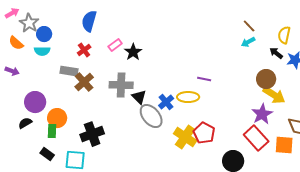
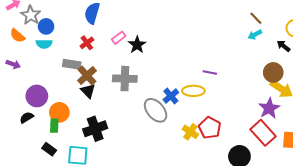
black triangle: (139, 97) -> (88, 91), moved
yellow cross: (185, 137) -> (190, 132), size x0.7

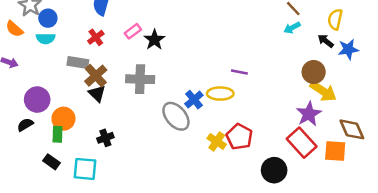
black cross: (95, 129) -> (105, 138), size x0.6

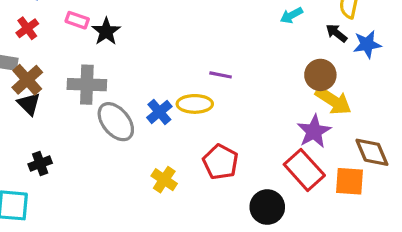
pink rectangle: (133, 31) -> (77, 20), turned 56
gray ellipse: (176, 116) -> (116, 122), moved
yellow cross: (217, 141) -> (164, 180), moved

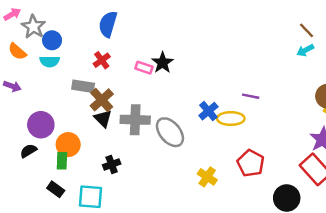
pink rectangle: (77, 20) -> (144, 68), moved
gray cross: (87, 85) -> (135, 120), moved
blue cross: (159, 112) -> (208, 111), moved

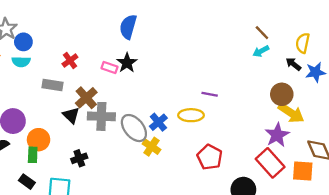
blue semicircle: (108, 24) -> (128, 27), moved
brown cross: (102, 100) -> (86, 98), moved
blue cross: (208, 111) -> (158, 122), moved
yellow cross: (207, 177) -> (151, 147), moved

